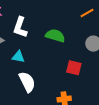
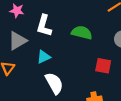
cyan triangle: (18, 57) -> (44, 57), turned -32

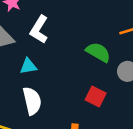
green semicircle: (82, 33) -> (98, 52), moved

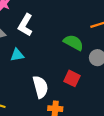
white semicircle: (32, 101) -> (40, 87), moved

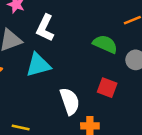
cyan triangle: (17, 55) -> (38, 65), size x1.5

